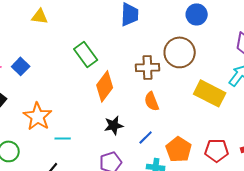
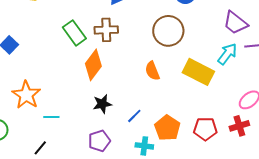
brown cross: (148, 67) -> (106, 30), moved
orange semicircle: (152, 101) -> (152, 71), moved

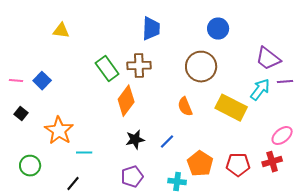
blue line: (134, 116) -> (167, 142), moved

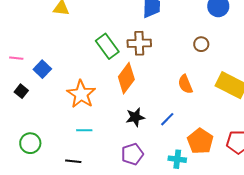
brown circle: (201, 67) -> (201, 44), size x0.5
blue square: (42, 81) -> (42, 69), moved
orange star: (59, 131) -> (81, 94), moved
black line: (73, 184) -> (73, 161), turned 56

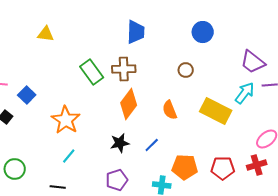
orange diamond: (126, 78) -> (129, 104), moved
cyan line: (84, 130) -> (69, 156), turned -49
orange pentagon: (200, 141) -> (185, 167), turned -30

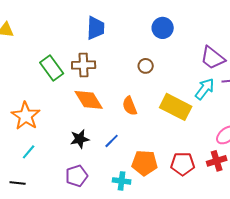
orange diamond: (129, 104) -> (89, 100), turned -68

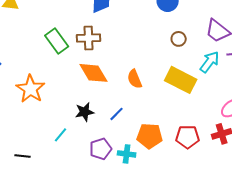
brown circle: (146, 66) -> (179, 39), moved
cyan line: (29, 152) -> (61, 135), moved
purple pentagon: (77, 176) -> (101, 149), moved

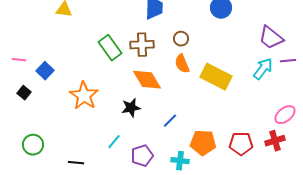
brown circle: (179, 39) -> (181, 39), moved
orange semicircle: (135, 79) -> (182, 64), moved
yellow rectangle: (181, 80) -> (216, 77), moved
black star: (85, 112) -> (131, 108), moved
purple pentagon: (101, 149) -> (142, 156), moved

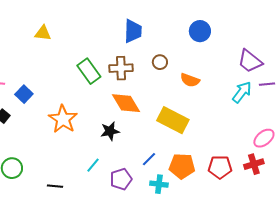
orange semicircle: (182, 64) -> (190, 80), moved, turned -48
yellow rectangle: (216, 77) -> (173, 120), moved
blue line: (170, 121) -> (149, 159), moved

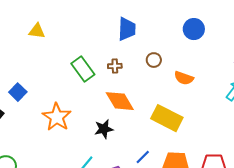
brown cross: (121, 68) -> (115, 66), size x0.6

